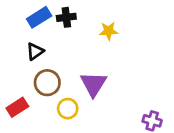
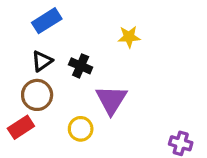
black cross: (66, 17) -> (81, 66), moved, turned 30
brown circle: (47, 83) -> (37, 95), moved

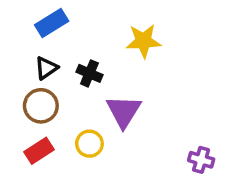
yellow star: (129, 37) -> (143, 41), size x1.4
red rectangle: (21, 127) -> (39, 151), moved

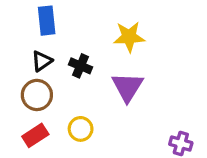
blue rectangle: (52, 23) -> (47, 21), turned -64
purple triangle: (124, 111) -> (127, 87), moved

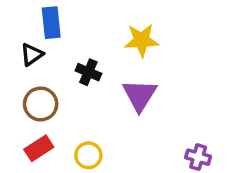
black triangle: (42, 61) -> (32, 54), moved
yellow circle: (81, 129) -> (88, 155), moved

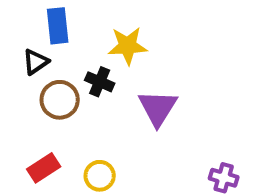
yellow star: (141, 40) -> (128, 46), moved
brown circle: (41, 104) -> (60, 100), moved

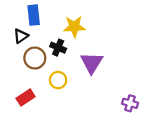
yellow circle: (100, 176) -> (58, 80), moved

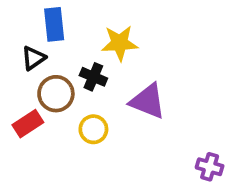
purple triangle: (92, 63) -> (148, 101), turned -40
red rectangle: (26, 97) -> (28, 124), moved

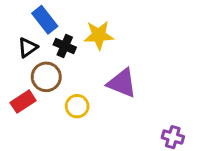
blue rectangle: (54, 24) -> (45, 20), turned -32
black cross: (93, 77) -> (65, 46), moved

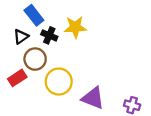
purple triangle: (122, 83) -> (93, 98), moved
yellow circle: (77, 106) -> (59, 82), size x1.5

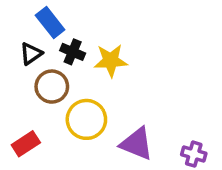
yellow star: (75, 27) -> (111, 61), moved
red rectangle: (17, 78) -> (26, 144), moved

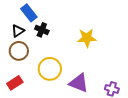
yellow star: (111, 61) -> (87, 38), moved
brown circle: (52, 87) -> (19, 51), moved

